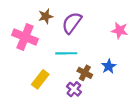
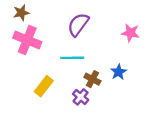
brown star: (46, 16) -> (21, 13), moved

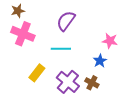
pink star: (130, 33) -> (110, 41), moved
brown cross: (92, 79) -> (92, 83), moved
purple cross: (81, 97) -> (68, 82), size x1.6

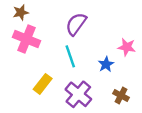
cyan line: (61, 49) -> (70, 56), turned 72
blue star: (100, 61) -> (106, 64), moved
brown cross: (92, 83) -> (121, 95), moved

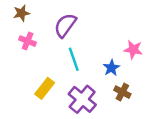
purple semicircle: (76, 24) -> (65, 25), moved
pink cross: (26, 39) -> (28, 41), size x0.6
brown cross: (121, 95) -> (122, 92), moved

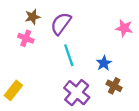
brown star: (21, 13) -> (33, 17), moved
pink star: (133, 50) -> (124, 28), moved
yellow rectangle: (45, 88) -> (13, 90), moved

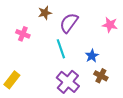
brown star: (33, 17) -> (45, 13), moved
purple semicircle: (61, 24) -> (69, 23), moved

